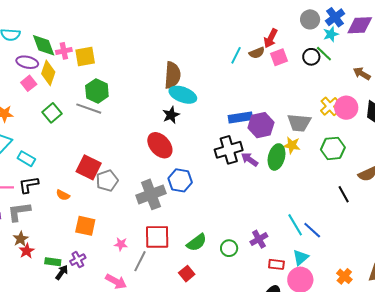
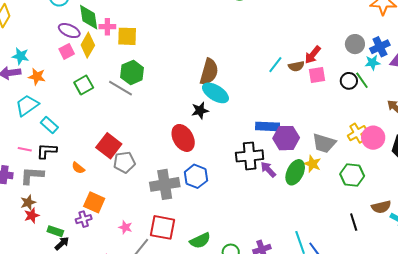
purple cross: (78, 260) -> (84, 219), moved

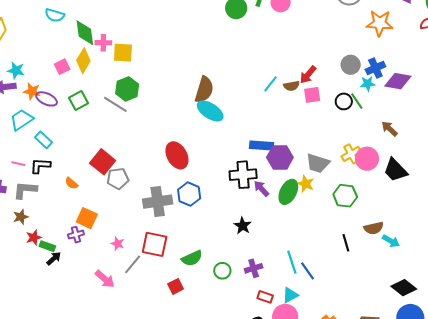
purple ellipse: (69, 31) -> (47, 99), moved
black star: (200, 110) -> (243, 226), moved, turned -30
red star: (32, 216) -> (34, 237), moved

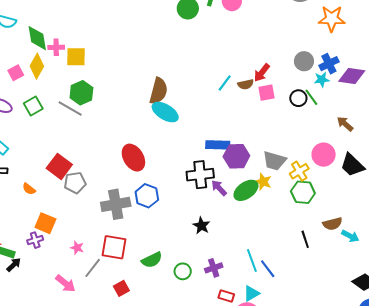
yellow cross: (351, 154) -> (299, 171), moved
green ellipse: (288, 192) -> (246, 190), turned 30
red square: (176, 286) -> (121, 288), moved

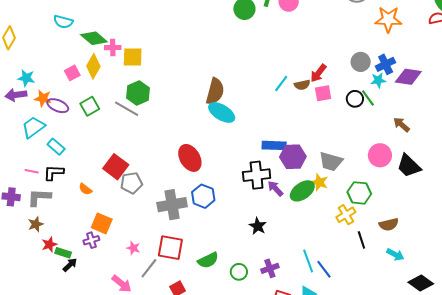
green diamond: (37, 38) -> (94, 38), turned -40
yellow cross: (299, 171) -> (346, 215), moved
cyan arrow: (350, 236) -> (395, 255), moved

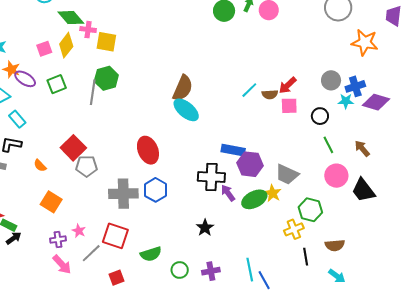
green line: (368, 98) -> (328, 145), moved
gray line: (127, 109) -> (93, 92), turned 60
purple cross: (91, 240) -> (58, 240), moved

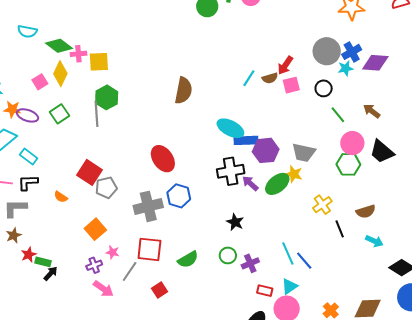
gray circle: (331, 80) -> (327, 51), size x1.4
cyan ellipse: (186, 110) -> (230, 128), moved
orange square: (51, 202) -> (95, 229), moved, turned 30
green hexagon: (310, 210) -> (348, 164), moved
green circle: (180, 270) -> (228, 255), moved

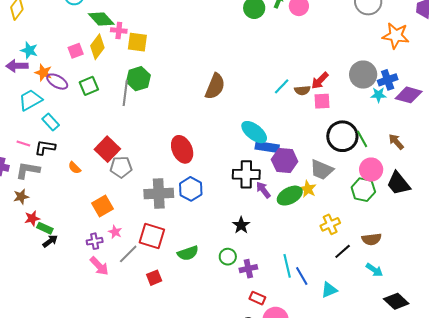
black circle: (324, 88) -> (342, 136), moved, size x1.8
black line: (340, 229) -> (343, 251), turned 60
cyan triangle: (289, 286) -> (329, 290), moved

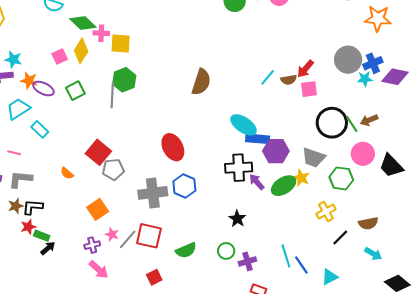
brown arrow: (396, 142) -> (369, 120), moved, turned -66
black L-shape: (45, 147) -> (33, 207), moved
green hexagon: (363, 190) -> (341, 178), moved
gray line: (128, 254) -> (128, 239), moved

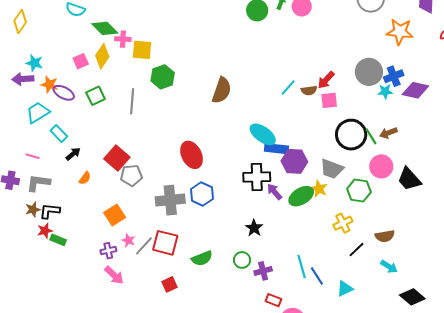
green hexagon: (124, 80) -> (163, 77), moved
orange semicircle: (67, 173) -> (85, 178), turned -96
black arrow: (48, 248) -> (73, 154), moved

